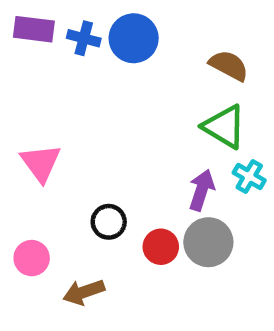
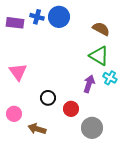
purple rectangle: (34, 29) -> (15, 23), moved
gray circle: (208, 242) -> (92, 128), moved
brown arrow: (84, 292) -> (37, 129), turned 36

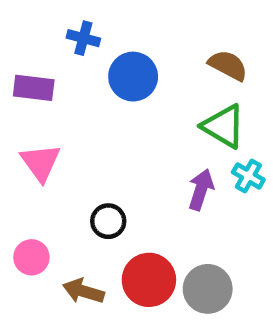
blue circle: (59, 17) -> (133, 77), moved
purple rectangle: (15, 23) -> (34, 88), moved
red circle: (71, 109) -> (149, 280), moved, size x1.5

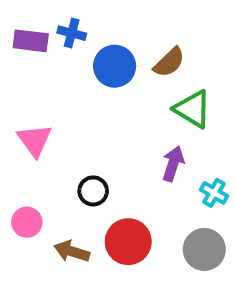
brown semicircle: (228, 65) -> (169, 62), moved, turned 108
purple rectangle: (34, 88) -> (31, 41), moved
cyan cross: (248, 176) -> (214, 193), moved
gray circle: (208, 289) -> (204, 249), moved

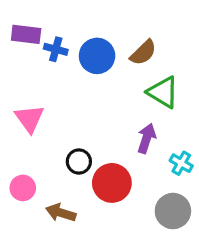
blue cross: (72, 33) -> (56, 49), moved
red circle: (128, 242) -> (112, 183), moved

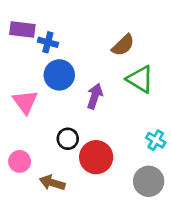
blue circle: (97, 56) -> (59, 75), moved
purple arrow: (147, 138) -> (95, 96), moved

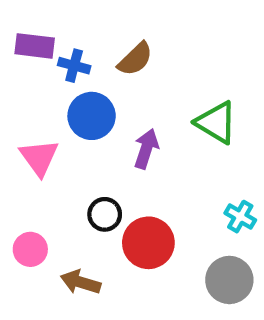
brown semicircle: (123, 45) -> (135, 59), moved

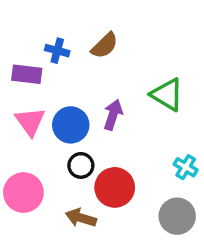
purple rectangle: (35, 46) -> (27, 74), moved
blue circle: (92, 116) -> (71, 125), moved
pink circle: (30, 249) -> (23, 193), size x1.5
brown arrow: (81, 282) -> (81, 218), moved

